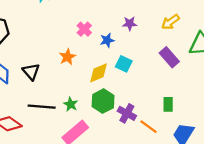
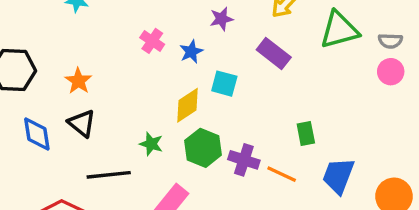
orange star: (67, 57) -> (78, 81), moved
purple rectangle: (169, 57) -> (274, 53), moved
green star: (71, 104) -> (151, 144), moved

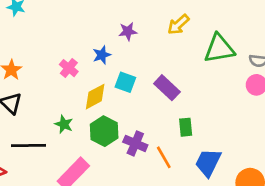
pink cross: (152, 41) -> (69, 68), moved
purple rectangle: (274, 53) -> (167, 88), moved
orange line: (282, 174) -> (164, 157), turned 30

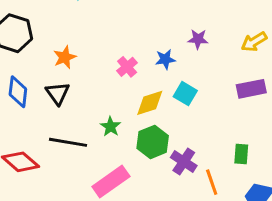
purple rectangle: (167, 88) -> (251, 89), moved, turned -65

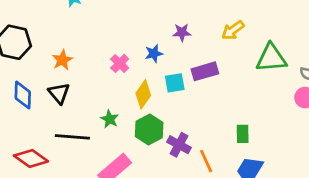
purple rectangle: (251, 89) -> (205, 71), moved
cyan square: (185, 94) -> (175, 83), turned -35
yellow diamond: (150, 103) -> (143, 94), turned -32
green rectangle: (241, 154) -> (243, 134), moved

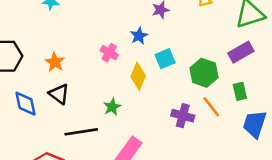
purple rectangle: (205, 71) -> (241, 52), moved
green star: (110, 119) -> (112, 107), turned 30
green hexagon: (149, 130) -> (204, 73), moved
orange line: (206, 161) -> (211, 107), moved

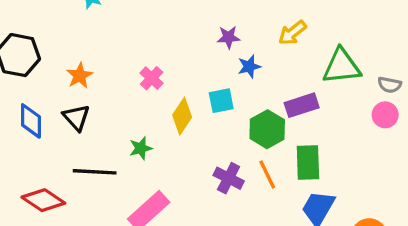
blue star: (139, 36) -> (249, 66), moved
purple rectangle: (241, 52) -> (302, 105), moved
green rectangle: (240, 91) -> (308, 162), size x1.5

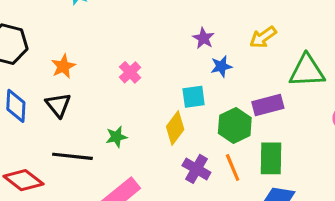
purple star: (228, 37) -> (203, 38), turned 30
yellow diamond: (182, 116) -> (175, 128), moved

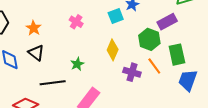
cyan square: (194, 97) -> (116, 16), moved

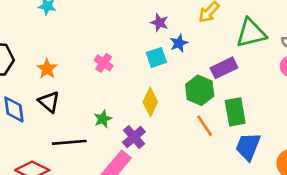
purple cross: (132, 72) -> (134, 137), moved, turned 30

